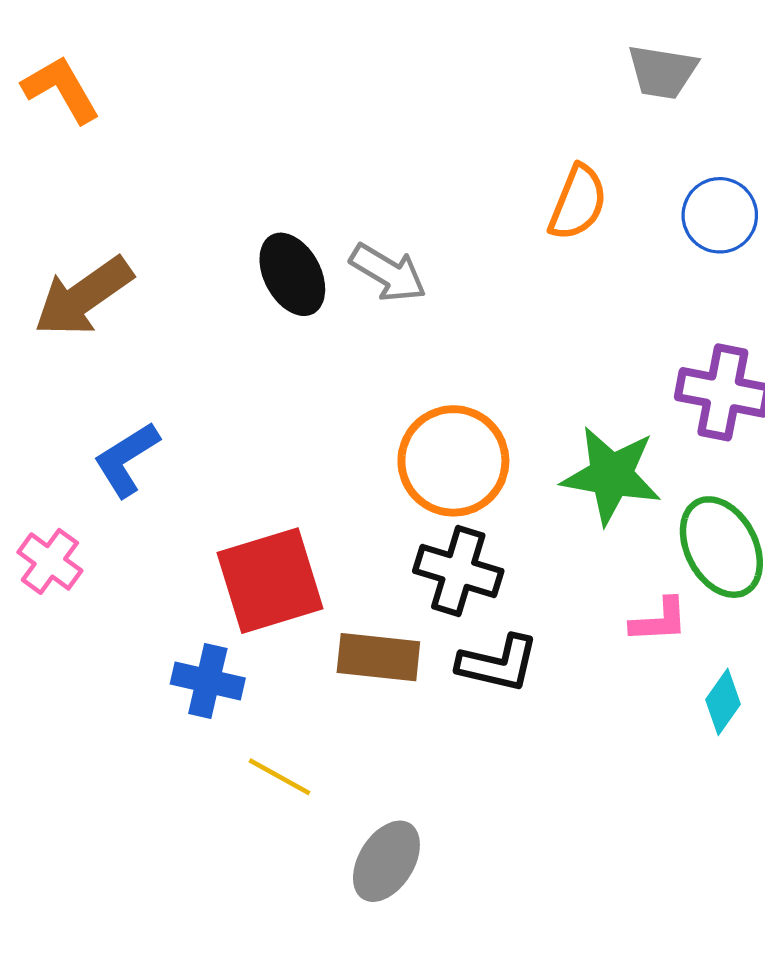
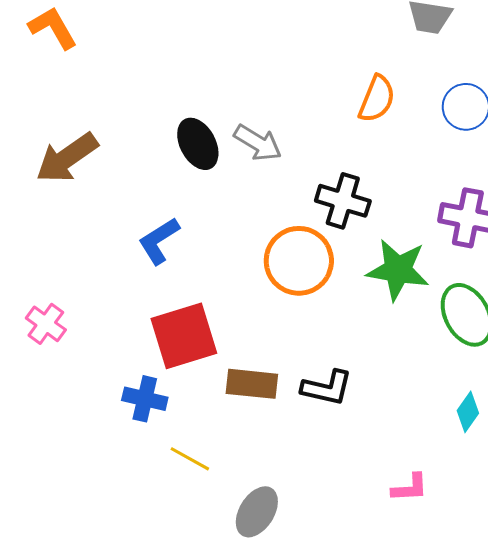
blue L-shape: (126, 459) -> (159, 241), moved
black cross: (458, 571) -> (343, 201), moved
pink L-shape: (659, 620) -> (410, 488), moved

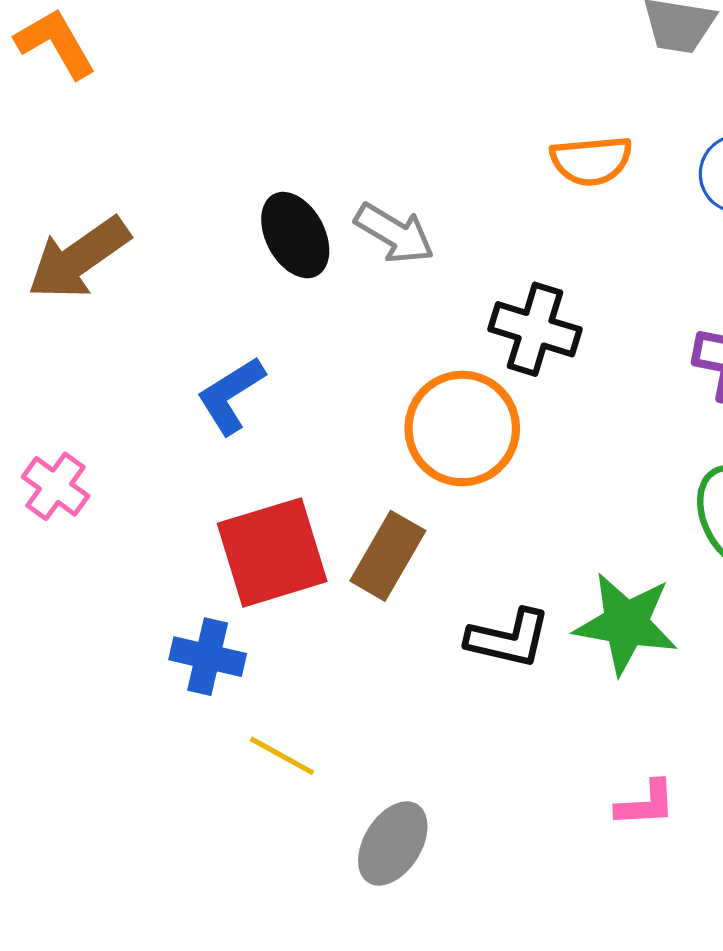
orange semicircle: (377, 99) -> (591, 161), turned 63
green star: (398, 270) -> (626, 624), moved
pink cross: (46, 324) -> (56, 486), moved
brown rectangle: (252, 384) -> (388, 556), moved, turned -66

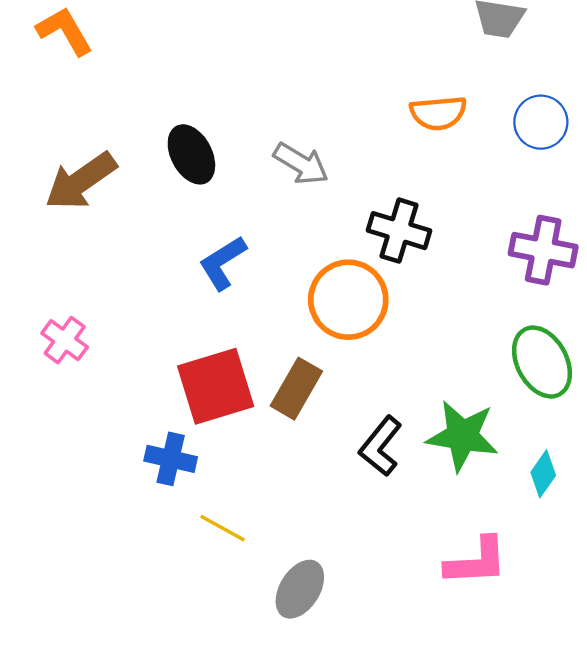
black ellipse: (295, 235) -> (191, 154), moved
blue L-shape: (231, 395) -> (223, 263), moved
black L-shape: (509, 638) -> (381, 446), turned 116
pink L-shape: (646, 804) -> (476, 562), size x1.5

